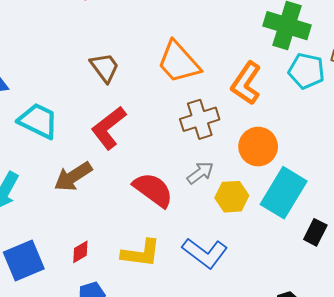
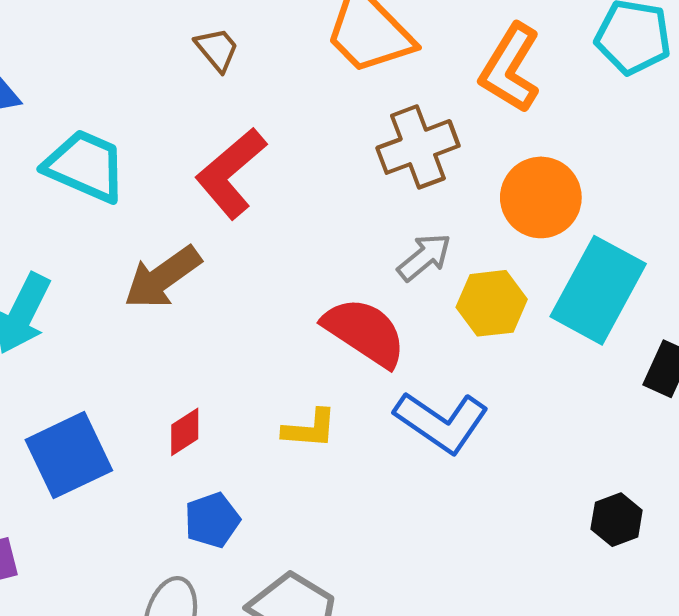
brown trapezoid: (105, 67) -> (217, 49), size x0.7
red semicircle: (153, 190) -> (365, 332), moved
yellow L-shape: (141, 253) -> (310, 429), size x0.7

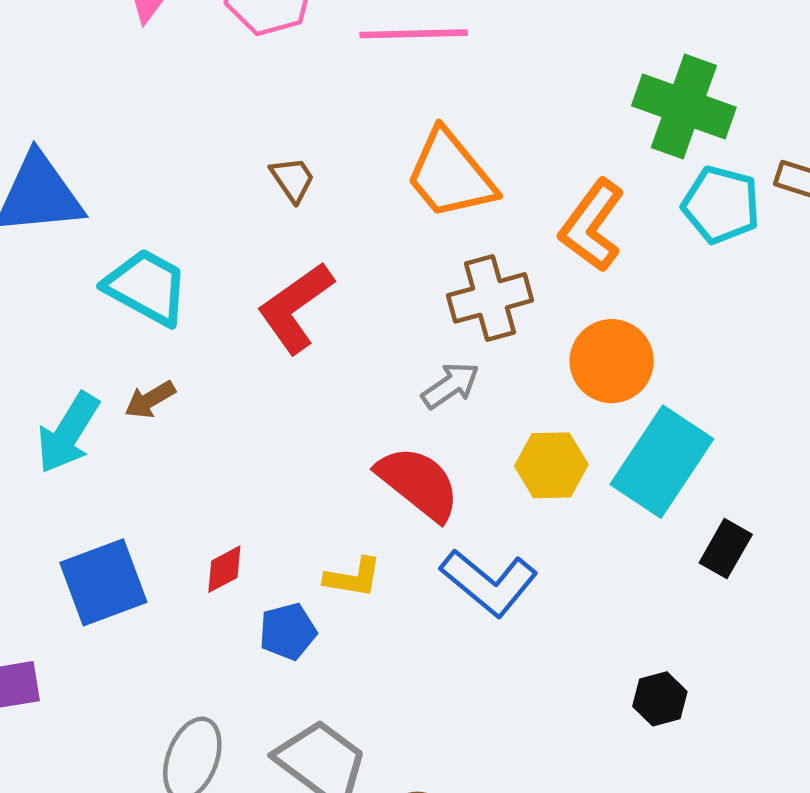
gray arrow: (424, 257) -> (451, 385), moved
brown arrow: (162, 277) -> (150, 400), moved, size x0.6
blue pentagon: (212, 520) -> (288, 631), moved

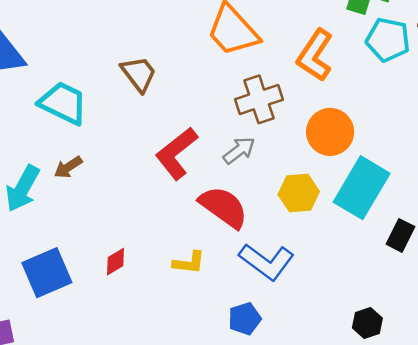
brown trapezoid: (293, 179) -> (139, 74), moved, size x1.4
red L-shape: (296, 308) -> (176, 153), moved
blue pentagon: (288, 631) -> (245, 319), moved

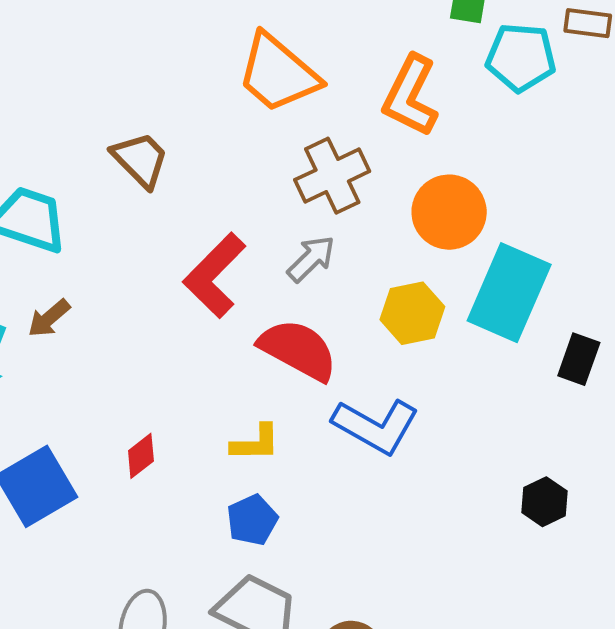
blue pentagon: (245, 319) -> (252, 520), moved

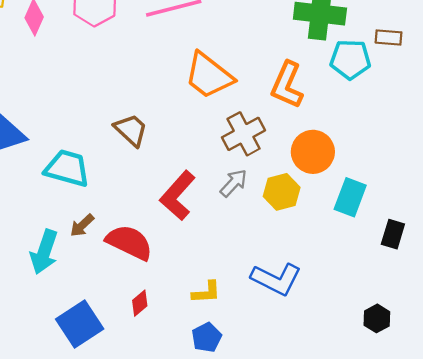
cyan rectangle: (509, 293) -> (350, 197), size x0.7
yellow hexagon: (412, 313) -> (282, 192), moved
red semicircle: (298, 350) -> (129, 242), moved

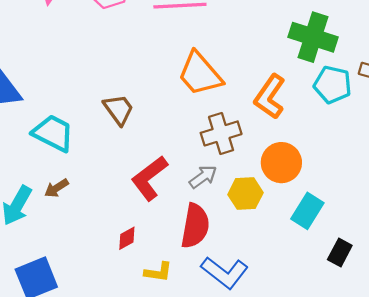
red semicircle: (129, 242) -> (195, 226), moved, turned 63
red diamond: (140, 303) -> (127, 238), moved

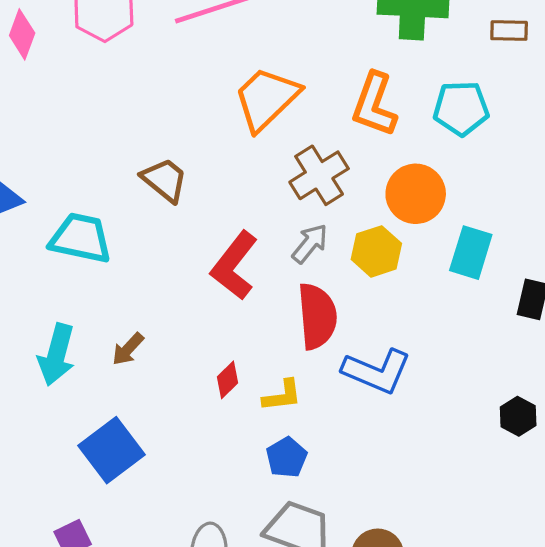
orange trapezoid: (200, 74) -> (267, 99), turned 102
cyan pentagon: (333, 85) -> (461, 108), moved
brown arrow: (56, 188) -> (128, 349), moved
red diamond: (127, 238) -> (228, 380), moved

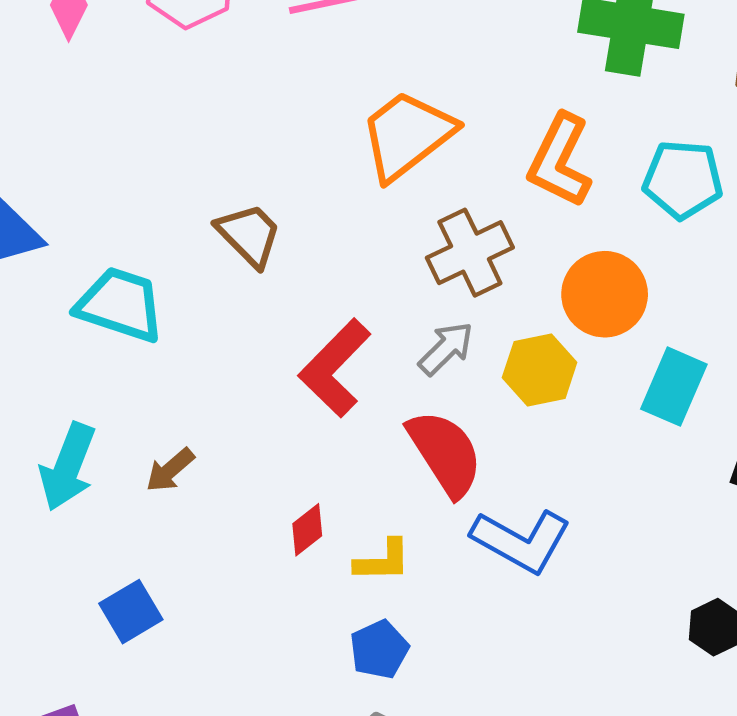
red semicircle: (317, 316) -> (445, 453), turned -34
blue square: (111, 450) -> (131, 612), size x0.7

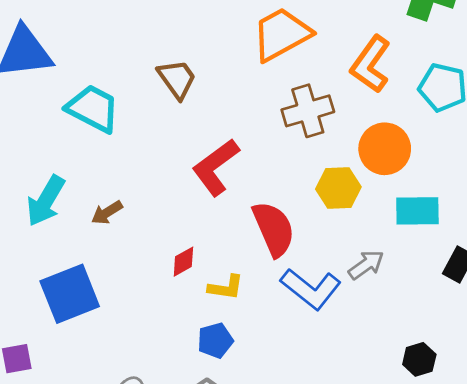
gray arrow: (446, 348) -> (366, 265), moved
cyan rectangle: (674, 387) -> (417, 211), turned 57
blue square: (131, 612) -> (70, 294), size x1.6

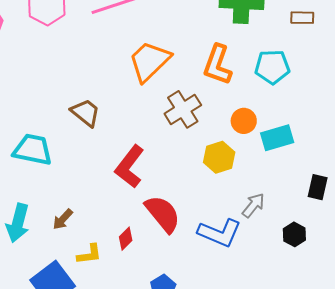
orange circle: (385, 149) -> (244, 121), size x0.7
cyan rectangle: (417, 211) -> (277, 138), moved
red semicircle: (274, 229) -> (163, 214), moved
yellow L-shape: (226, 287) -> (89, 254), moved
black hexagon: (419, 359) -> (294, 234), moved

